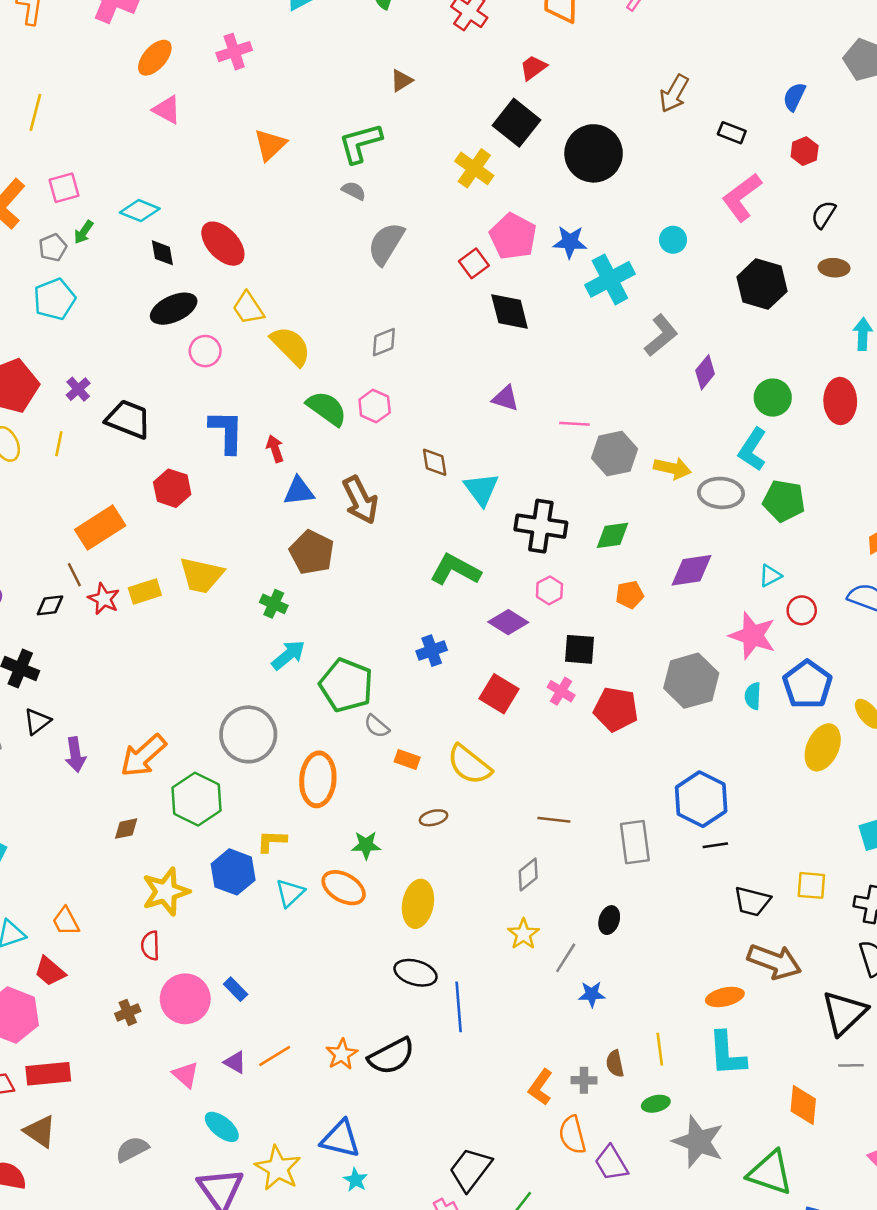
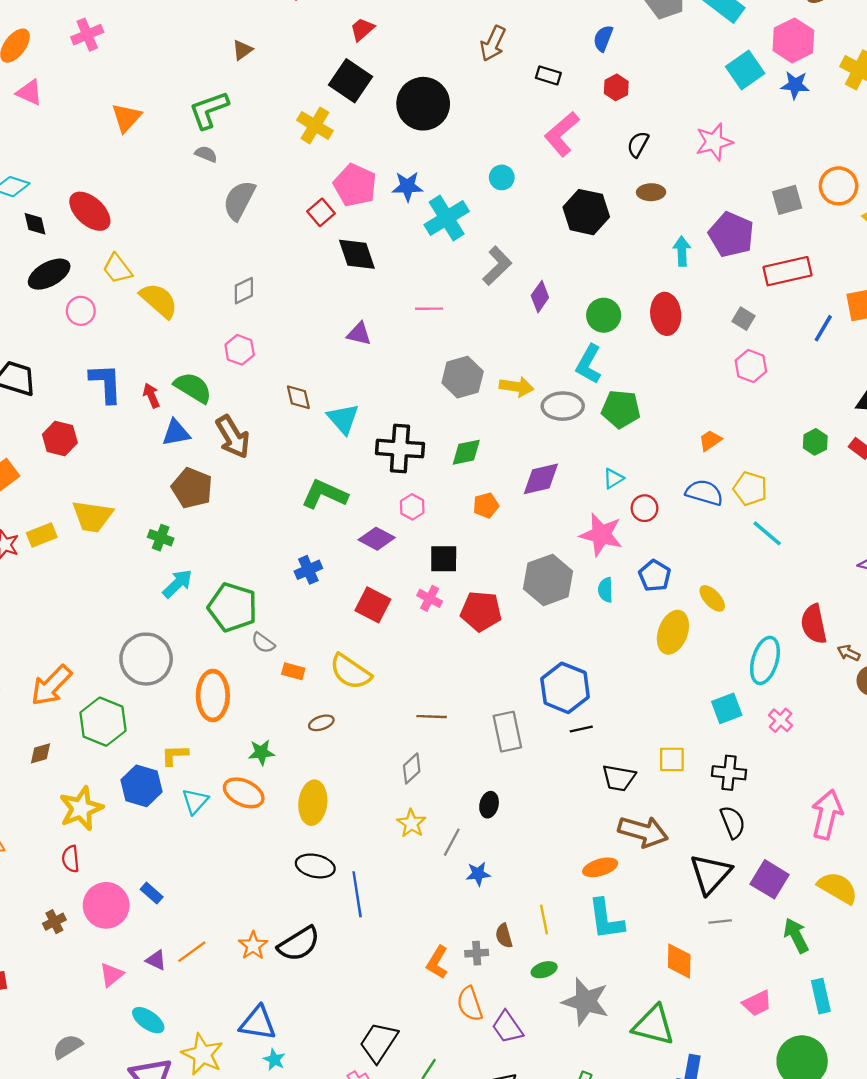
green semicircle: (327, 408) -> (193, 388), moved
pink line: (574, 424) -> (429, 309), moved
blue pentagon: (807, 684) -> (655, 576), size x0.7
pink triangle: (186, 1075) -> (111, 975), turned 44

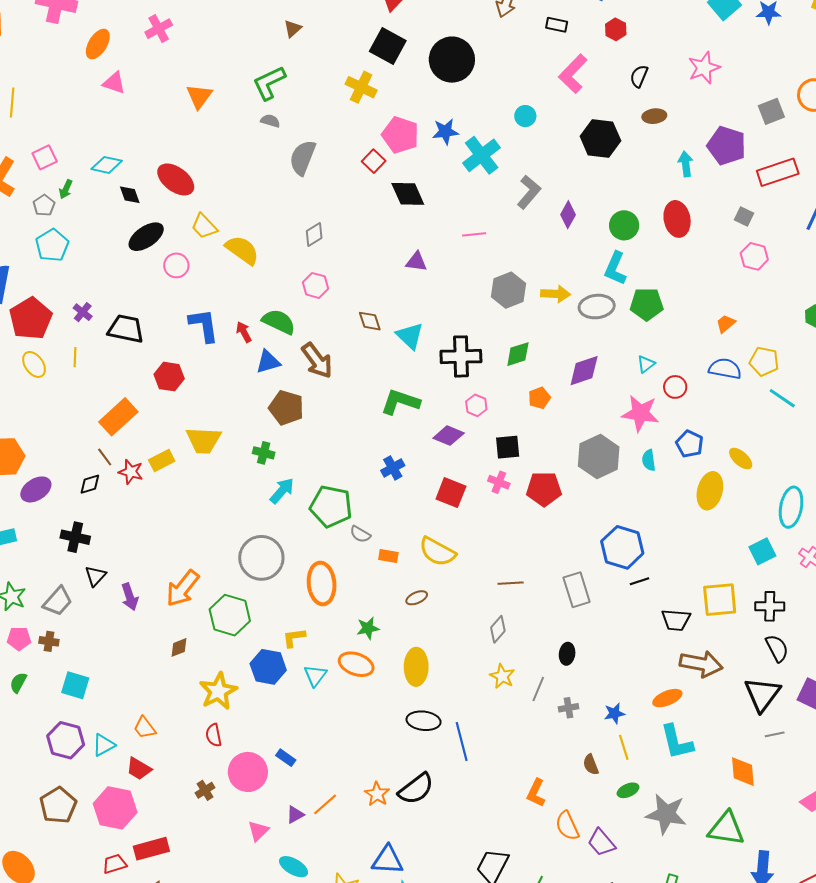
yellow square: (672, 759) -> (720, 600), size x1.5
blue star: (478, 874) -> (614, 713), moved
gray cross: (477, 953) -> (568, 708), moved
purple triangle: (156, 960) -> (295, 815), turned -48

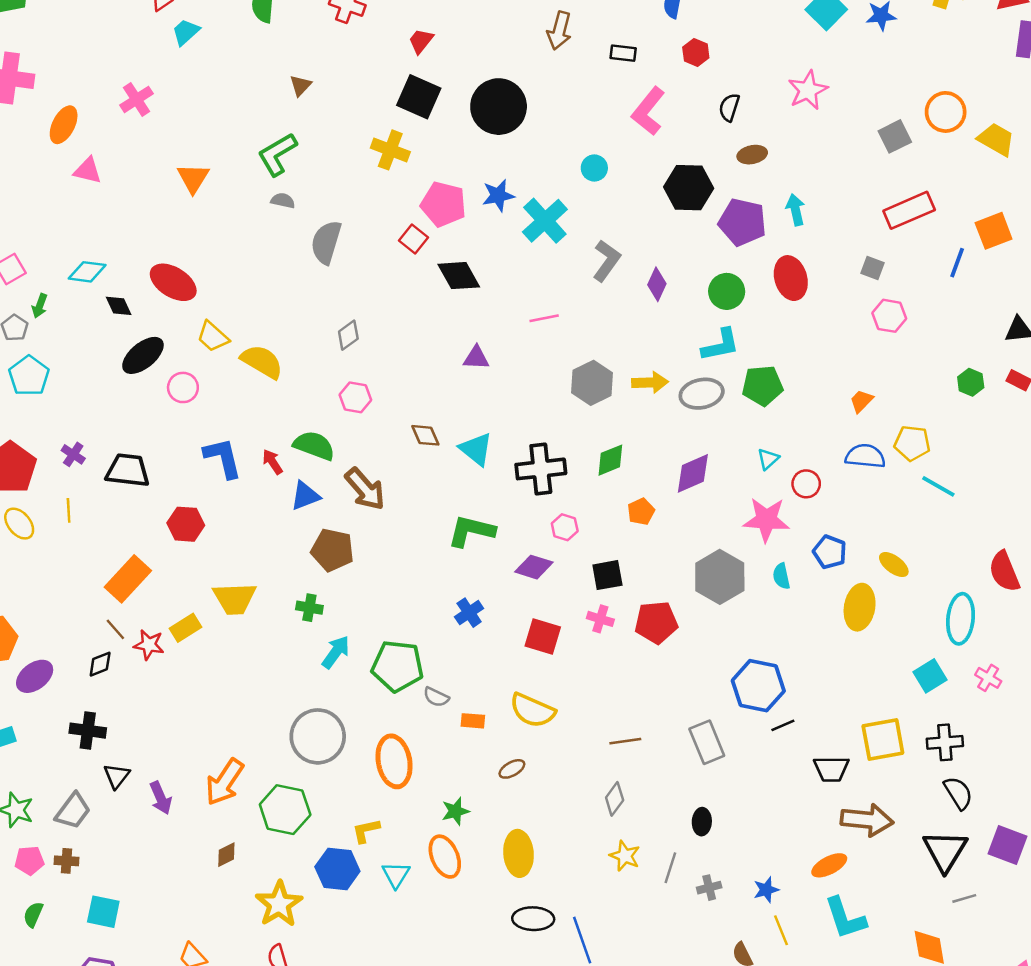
purple pentagon: (727, 146) -> (742, 222), moved
cyan L-shape: (615, 268) -> (721, 345), turned -120
orange ellipse: (356, 664) -> (445, 857), turned 52

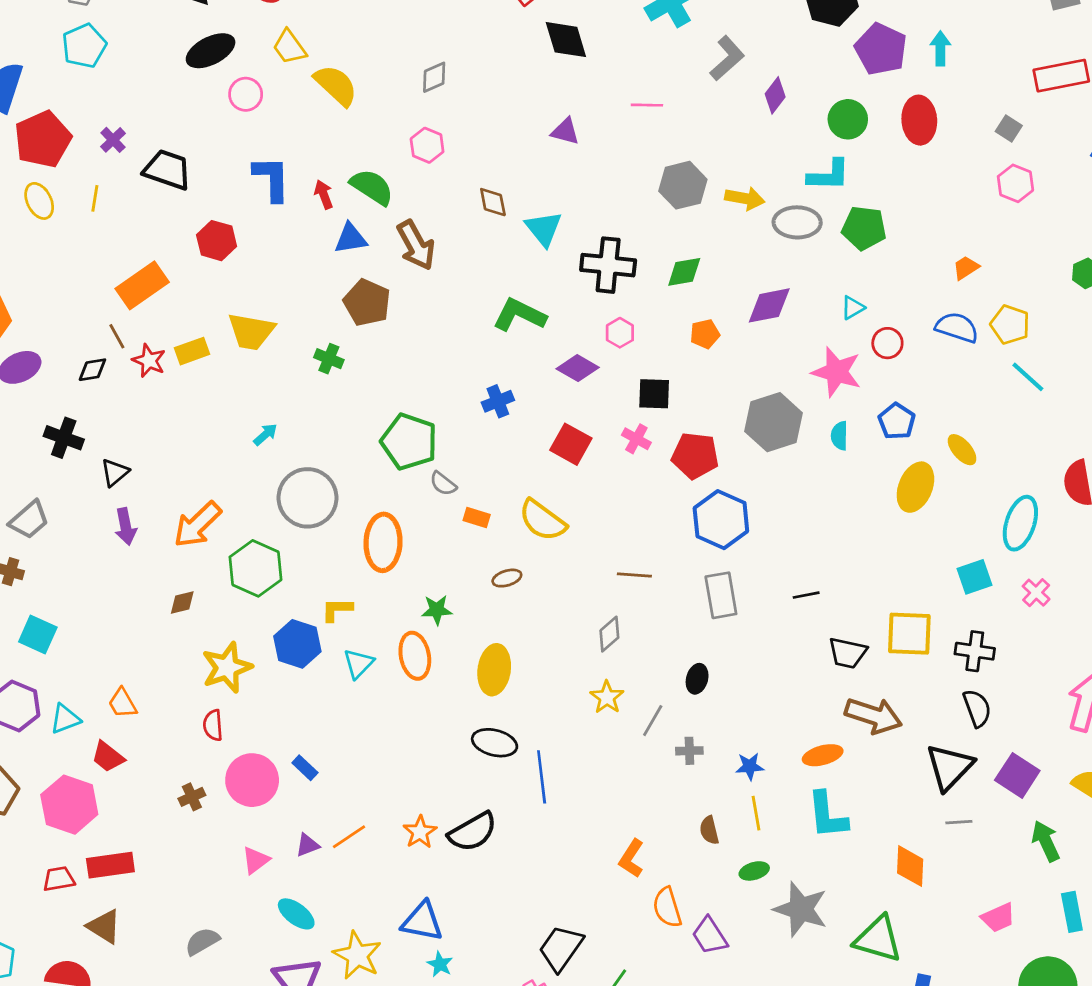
cyan arrow: (336, 652) -> (265, 435), moved, size x0.7
blue hexagon: (758, 686) -> (721, 520), moved
black triangle: (117, 776) -> (115, 472), moved

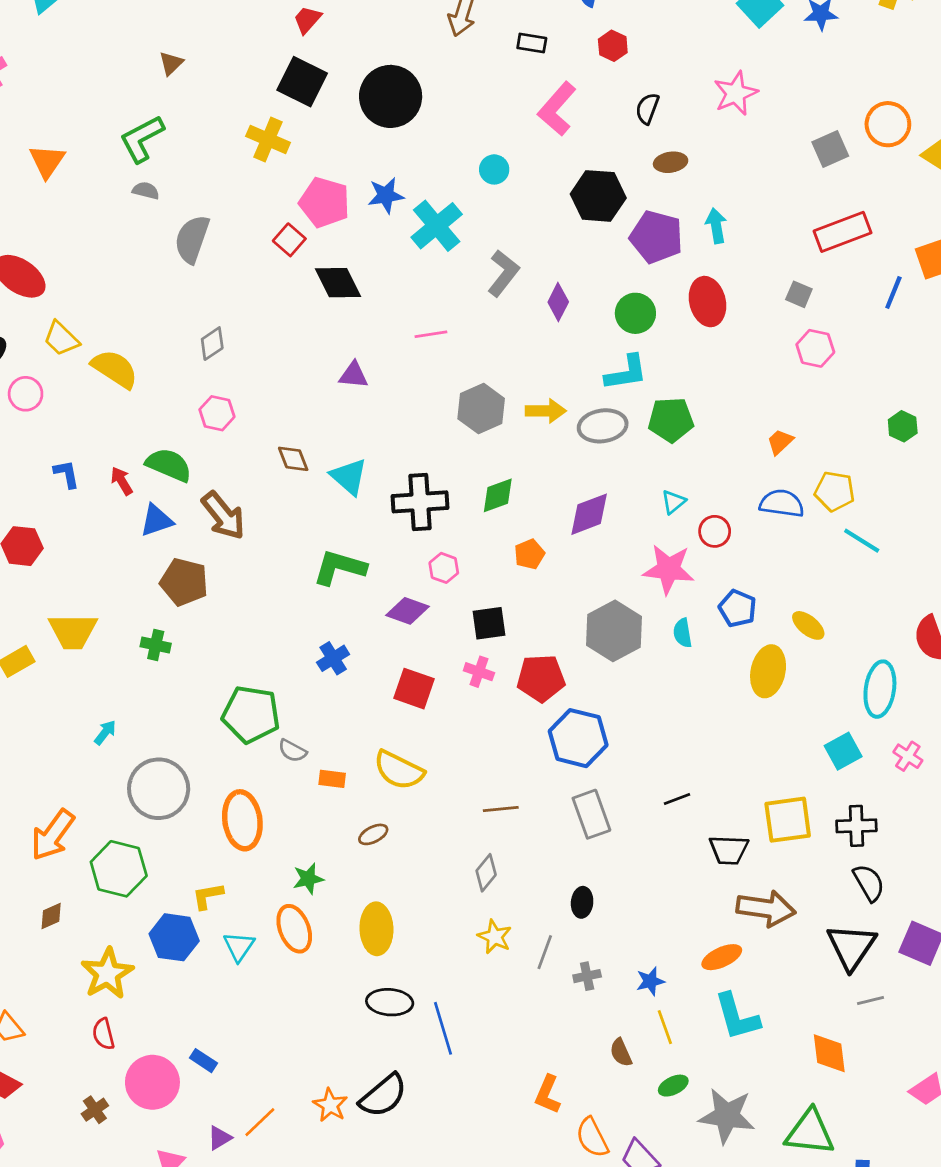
blue L-shape: (272, 179) -> (66, 474), size x0.6

